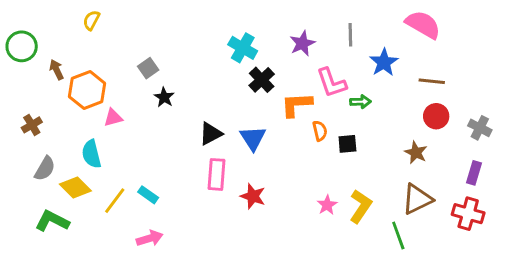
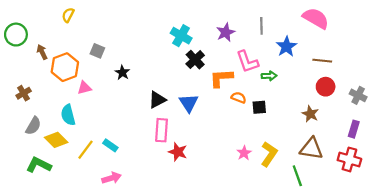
gray square: (148, 68) -> (97, 51), moved, turned -32
orange semicircle: (320, 131) -> (239, 98), turned -56
red star: (253, 196) -> (178, 152), moved
brown triangle: (417, 199) -> (311, 149), turned 35

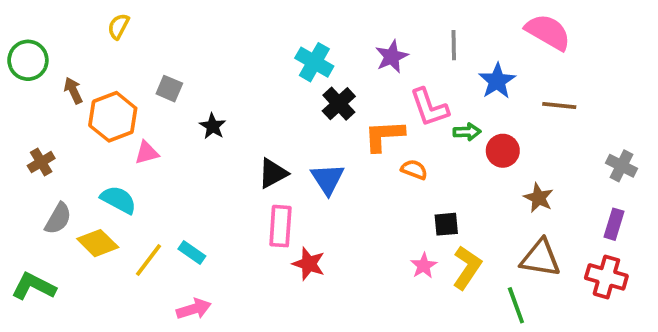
red circle: (326, 87) -> (503, 151), moved
black square: (259, 107) -> (446, 224), moved
cyan semicircle: (68, 115) -> (118, 200), turned 132
green L-shape: (39, 165) -> (34, 286), moved

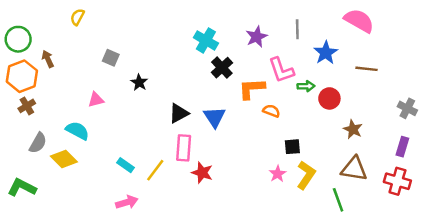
orange hexagon: (113, 117) -> (22, 76), moved
yellow line: (149, 260) -> (155, 170), moved

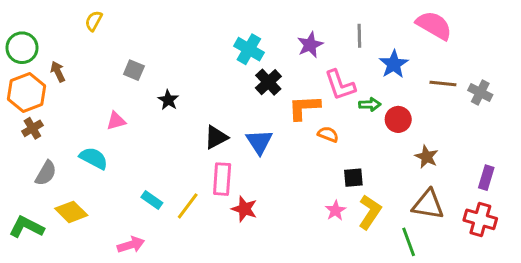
gray cross: (407, 108) -> (480, 93), moved
yellow diamond: (64, 159) -> (71, 212), moved
pink arrow: (127, 202) -> (131, 245), moved

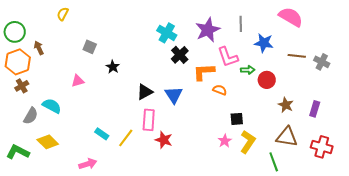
purple star: (310, 45) -> (208, 30), size x1.4
blue star: (394, 64) -> (264, 43), turned -30
cyan semicircle: (94, 158) -> (52, 106), moved
purple rectangle: (486, 178) -> (315, 109), moved

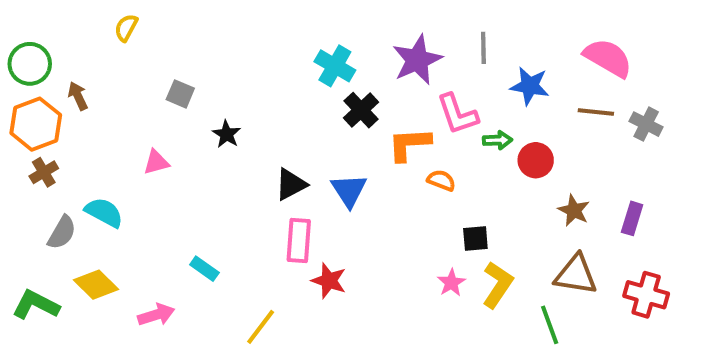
pink semicircle: (291, 17) -> (608, 58), moved
yellow line: (126, 138) -> (261, 327), moved
pink arrow: (88, 164) -> (156, 315), moved

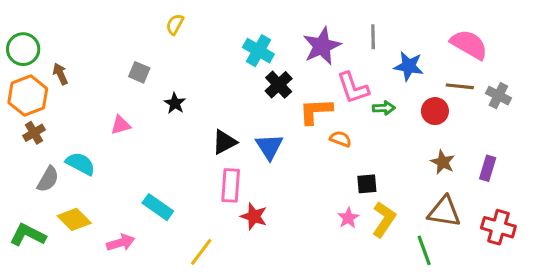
yellow semicircle: (126, 28) -> (175, 24), moved
red circle: (536, 160) -> (435, 111), moved
cyan rectangle: (204, 269) -> (158, 207), size x1.4

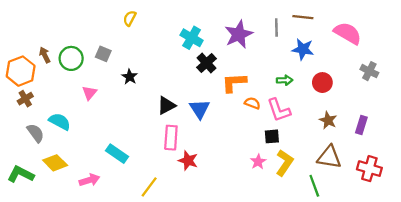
green circle: (23, 49) -> (71, 58), moved
brown line: (460, 86) -> (303, 17), moved
pink L-shape: (353, 88) -> (279, 110), moved
pink triangle: (121, 125) -> (89, 93), turned -35
gray semicircle: (48, 179) -> (36, 133), turned -66

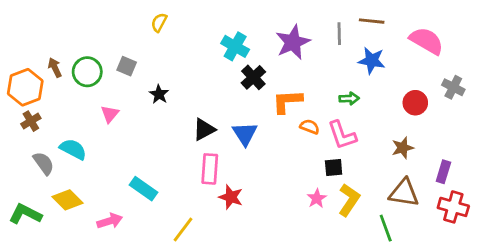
red circle: (322, 83) -> (415, 103), moved
brown star: (328, 120) -> (403, 148), turned 30
purple rectangle: (361, 125) -> (443, 172), moved

